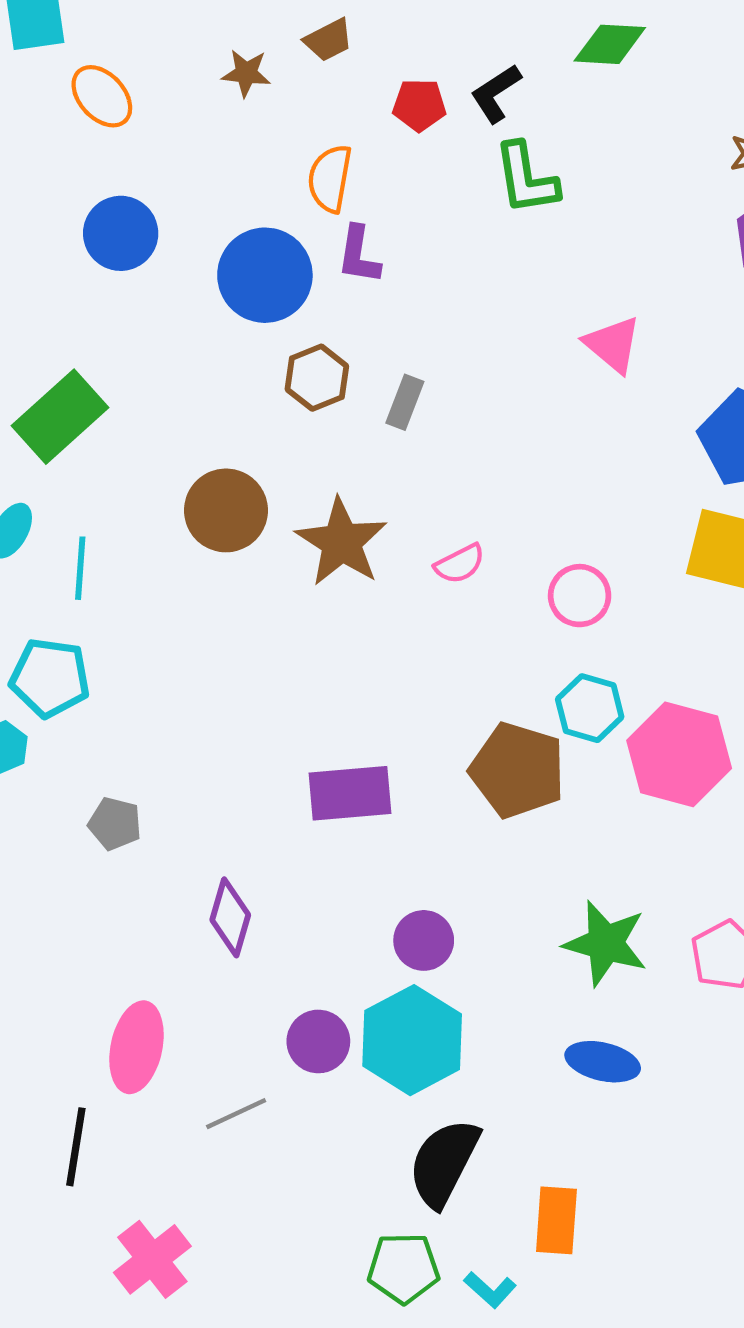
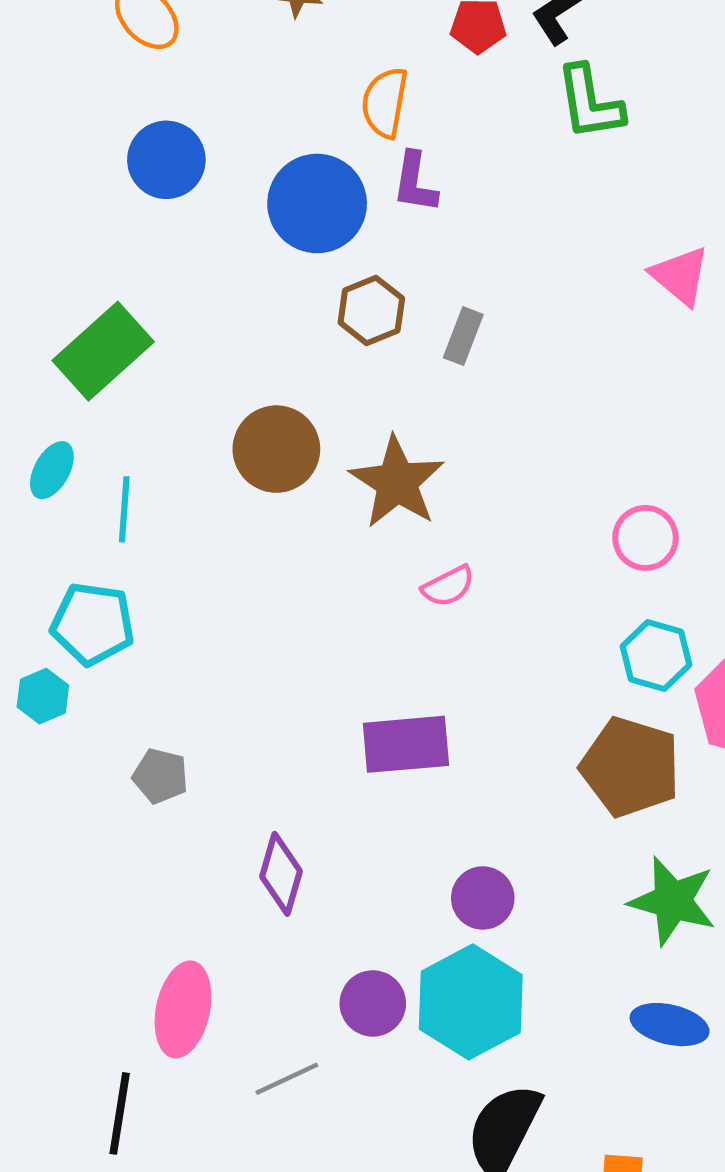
pink semicircle: (460, 564) -> (448, 586), moved
brown pentagon: (517, 770) -> (630, 767), moved

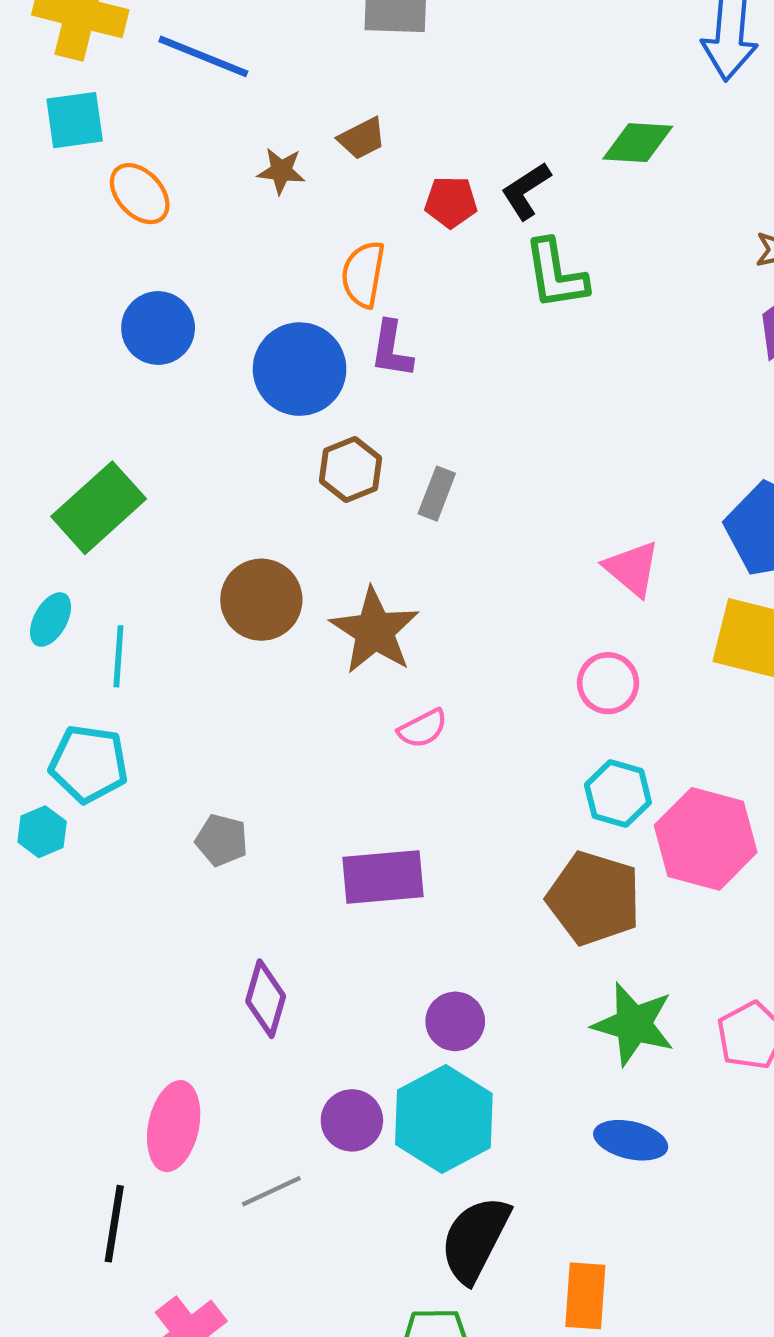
pink triangle: (680, 276) -> (632, 569), moved
gray pentagon: (160, 776) -> (222, 840), moved

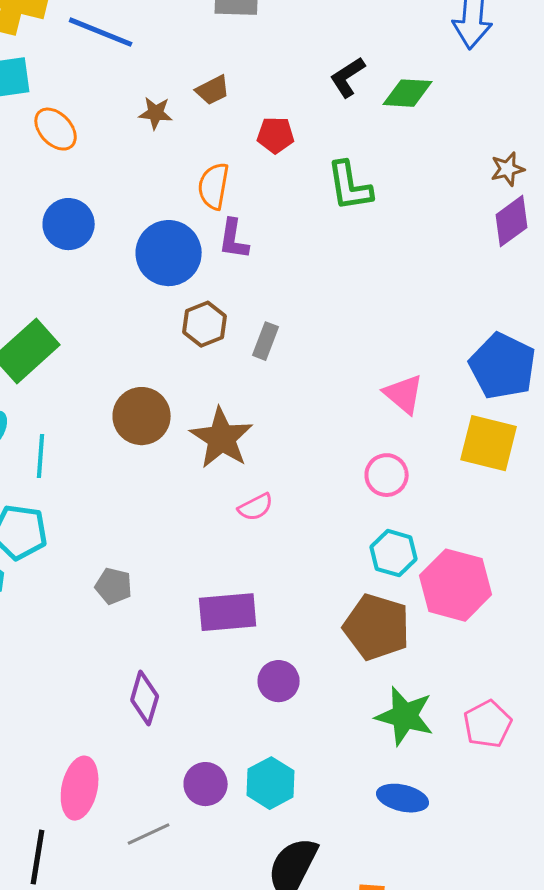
black L-shape: (526, 191) -> (348, 77), moved
purple circle: (455, 1021) -> (279, 681), moved
cyan hexagon: (444, 1119) -> (271, 783), size x0.7

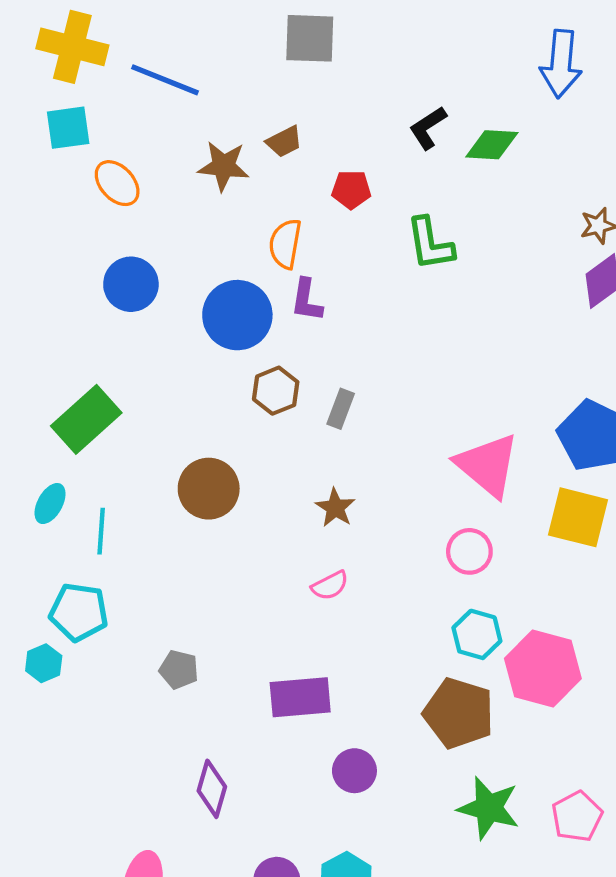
brown star: (156, 113) -> (224, 166), size x1.4
pink triangle: (404, 394) -> (488, 465), size x1.5
brown star: (222, 438) -> (335, 508), moved, size x0.6

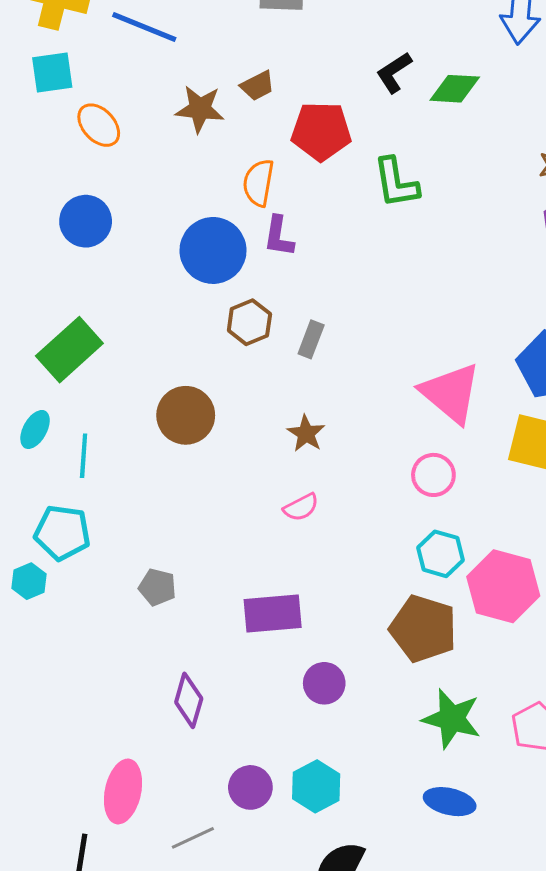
red pentagon: (351, 189) -> (321, 131), size x1.6
blue circle: (131, 284) -> (86, 221), moved

